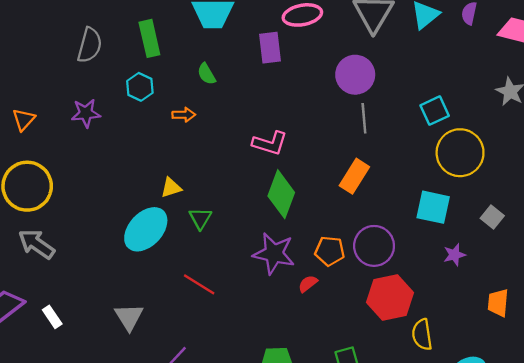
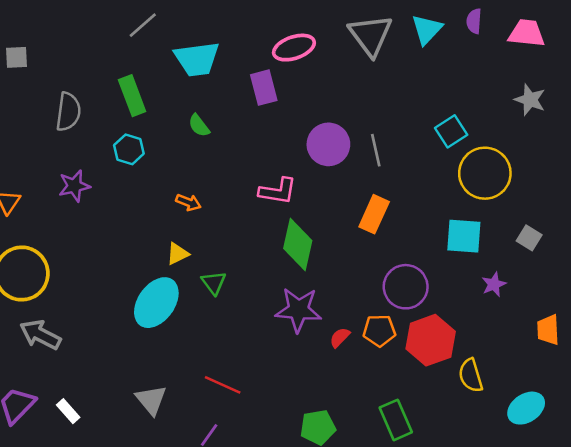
purple circle: (355, 75) -> (328, 144), moved
orange arrow: (184, 115) -> (188, 202), moved, turned 30
orange pentagon: (330, 251) -> (379, 331), moved
red line: (199, 284) -> (223, 385), moved

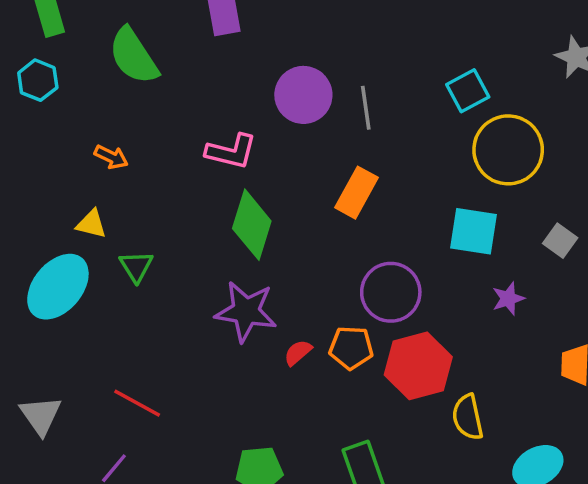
green semicircle: (199, 126) -> (133, 56), size x1.8
yellow triangle: (178, 254) -> (91, 224), turned 35

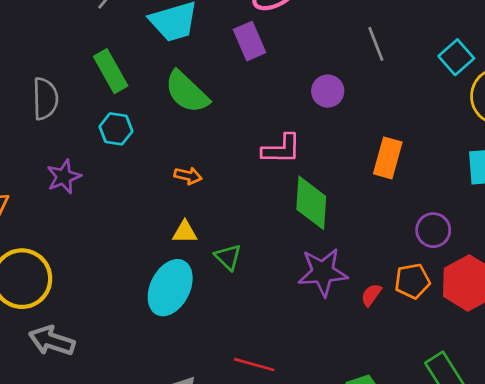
purple circle: (303, 95) -> (328, 91), size x0.7
gray line: (366, 108) -> (376, 44), moved
purple circle: (391, 292) -> (433, 230), size x0.7

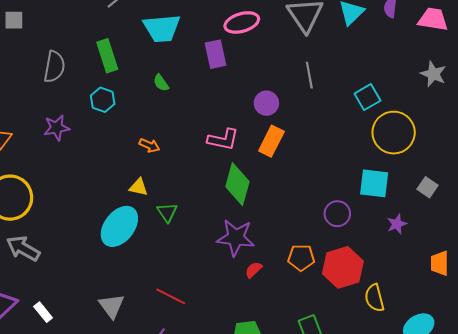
green semicircle: (187, 92) -> (161, 83), size x0.5
orange rectangle: (388, 158) -> (271, 141), moved
purple circle: (433, 230) -> (337, 214), moved
red semicircle: (371, 295) -> (254, 270), moved

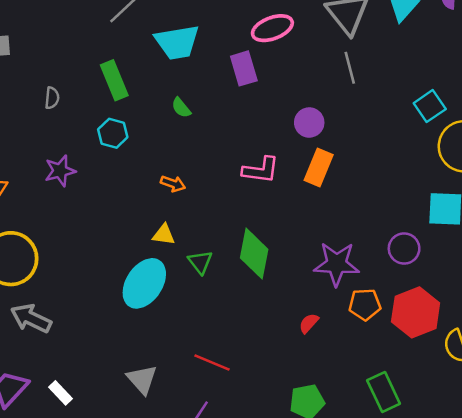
gray semicircle: (54, 67) -> (52, 98), size x0.6
gray line: (309, 75) -> (350, 68), moved
green diamond: (237, 184) -> (254, 254), moved
purple star: (236, 238) -> (337, 264), moved

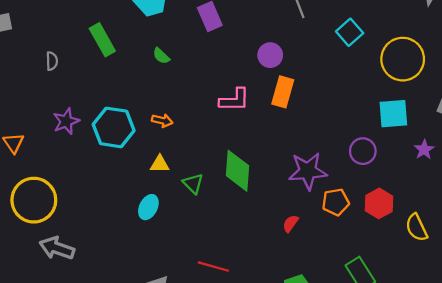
cyan square: (430, 106) -> (350, 32), moved
cyan hexagon: (113, 133) -> (114, 127), moved, size x1.6
cyan ellipse: (144, 283) -> (148, 207), size x0.6
red hexagon: (416, 312) -> (379, 203), size x0.7

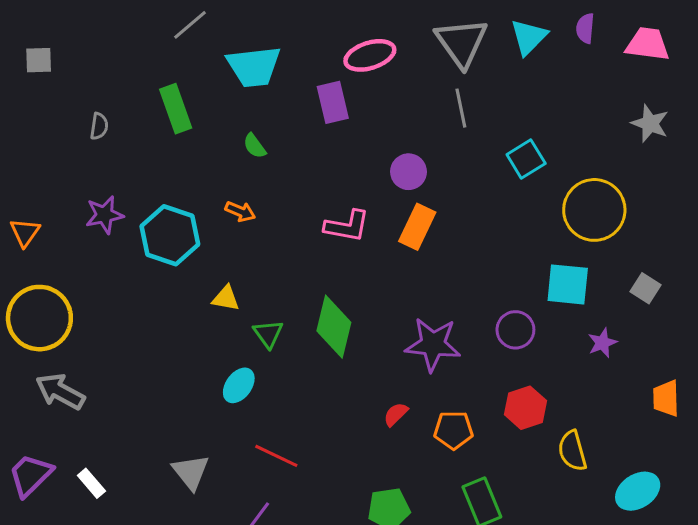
orange arrow: (162, 121) -> (240, 211), moved
orange pentagon: (336, 202) -> (454, 430), moved
cyan ellipse: (148, 207) -> (239, 385), moved

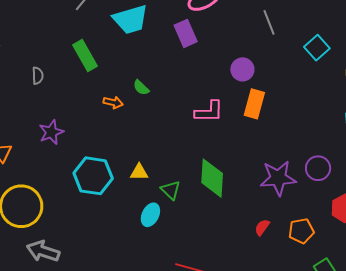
green semicircle: (255, 146) -> (141, 88), moved
orange arrow: (240, 211) -> (113, 102), moved
cyan hexagon: (170, 235) -> (93, 176), moved
purple circle: (515, 330) -> (318, 168), moved
cyan ellipse: (239, 385) -> (150, 215), moved

